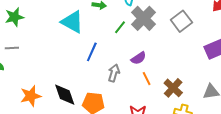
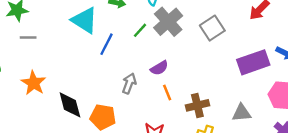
gray line: (12, 48) -> (28, 37), moved
blue line: (92, 52) -> (107, 44), moved
brown cross: (173, 88) -> (197, 105), turned 30
orange star: (31, 96) -> (33, 83), moved, turned -30

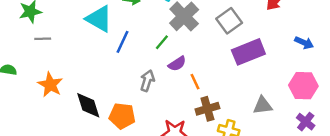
green line: (140, 30) -> (162, 42), moved
purple rectangle: (253, 62) -> (248, 52), moved
orange line: (167, 93) -> (195, 82), moved
brown cross: (197, 105) -> (207, 109), moved

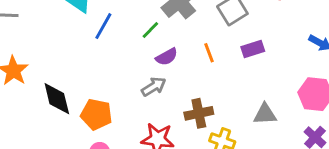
purple rectangle: (248, 52) -> (253, 49), size x0.6
gray arrow: (147, 81) -> (154, 87), moved, turned 36
orange line: (195, 82) -> (209, 53), moved

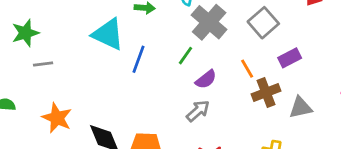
brown cross: (199, 113) -> (266, 92), moved
gray triangle: (265, 114) -> (301, 108), moved

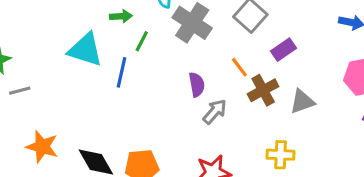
green line: (185, 56) -> (142, 41), moved
purple semicircle: (206, 79) -> (197, 85), turned -55
gray arrow: (198, 111) -> (215, 111), moved

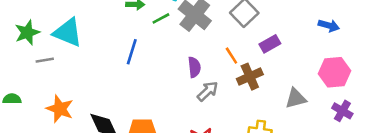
green line: (142, 41) -> (161, 18), moved, turned 30
cyan triangle: (85, 50) -> (68, 32), moved
gray triangle: (302, 102) -> (296, 98), moved

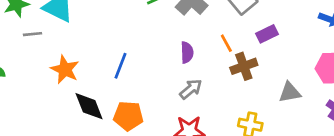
blue line: (132, 52) -> (120, 66), moved
gray arrow: (208, 91) -> (191, 89), moved
orange star: (60, 109) -> (65, 69), moved

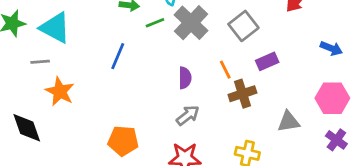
gray line: (33, 34) -> (40, 62), moved
blue line: (120, 66) -> (118, 56), moved
black diamond: (89, 106) -> (27, 128), moved

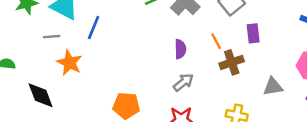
blue line: (118, 56) -> (94, 28), moved
purple rectangle: (267, 61) -> (253, 33), turned -72

